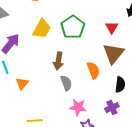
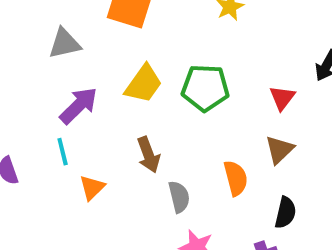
green pentagon: (73, 27) -> (205, 88), turned 30
brown triangle: (114, 54) -> (280, 150), size x0.7
brown arrow: (58, 61) -> (148, 155), moved, turned -36

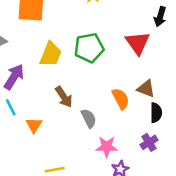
red triangle: (282, 98) -> (138, 43), size x1.5
brown triangle: (280, 150) -> (146, 89), moved, turned -42

